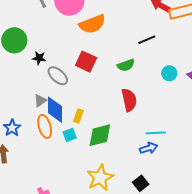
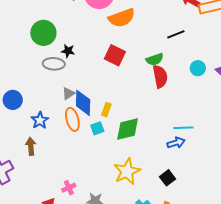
gray ellipse: (58, 76) -> (54, 64), moved, turned -40
red semicircle: (129, 100) -> (160, 76), moved

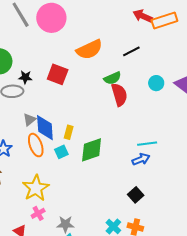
orange semicircle: (122, 18) -> (89, 49), moved
red square: (115, 55) -> (58, 74), moved
yellow star: (127, 171) -> (36, 188), moved

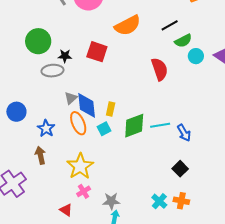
green semicircle: (112, 78) -> (183, 41), moved
cyan line: (147, 144) -> (160, 125), moved
blue arrow: (141, 159) -> (184, 133), turned 84

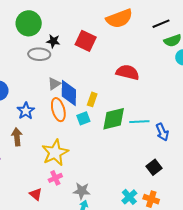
red semicircle: (160, 69) -> (128, 72), moved, turned -65

